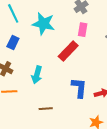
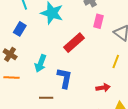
pink rectangle: (83, 30) -> (99, 21), moved
blue L-shape: (79, 88) -> (65, 78), moved

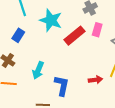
red rectangle: (74, 43) -> (74, 36), moved
red arrow: (103, 88) -> (95, 80), moved

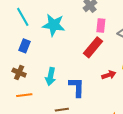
red rectangle: (74, 36) -> (93, 47), moved

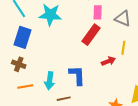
blue rectangle: (25, 46) -> (23, 37), size x1.5
cyan arrow: (51, 77) -> (50, 81), moved

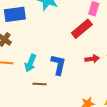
blue rectangle: (23, 37) -> (15, 14), turned 50

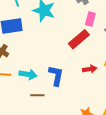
cyan arrow: (30, 63) -> (28, 74), turned -102

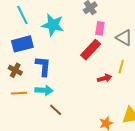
blue L-shape: (56, 76) -> (43, 66), moved
brown line: (37, 95) -> (56, 110), turned 48

